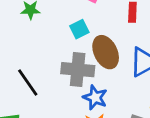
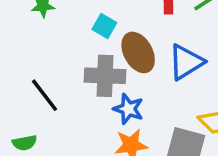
cyan square: (79, 29) -> (104, 26), turned -30

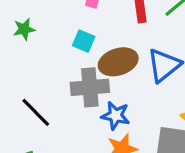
brown ellipse: (138, 52) -> (118, 62), turned -72

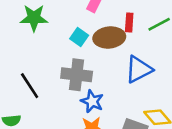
green star: (24, 29) -> (34, 18), size x1.5
brown ellipse: (118, 62) -> (109, 37), moved

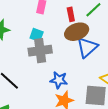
brown ellipse: (109, 37) -> (77, 32), moved
gray cross: (77, 75) -> (40, 51), moved

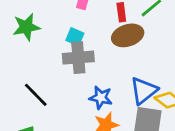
blue triangle: (87, 47) -> (144, 91), moved

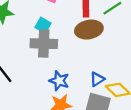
blue triangle: (144, 91) -> (97, 79), size x0.6

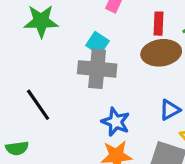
blue triangle: (97, 79) -> (170, 110), moved

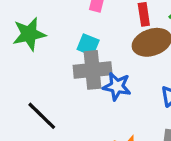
blue star: (116, 122) -> (117, 86), moved

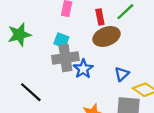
blue star: (117, 86) -> (83, 69), turned 30

